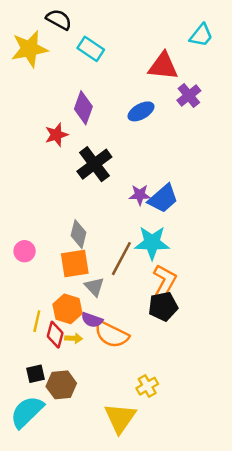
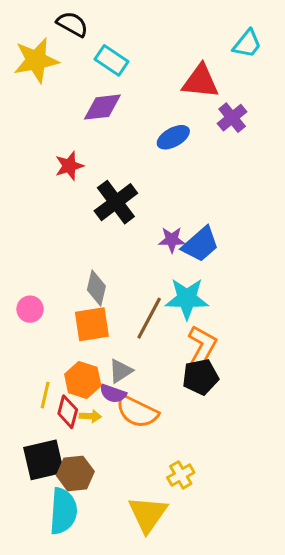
purple diamond: (83, 108) -> (102, 107), moved, turned 64
gray triangle: (94, 287) -> (120, 371), moved, turned 40
black square: (36, 374) -> (44, 460), size x1.8
cyan semicircle: (27, 412) -> (63, 511), moved, turned 138

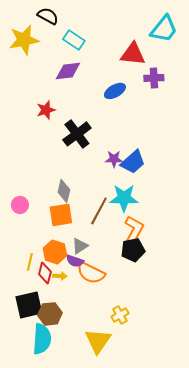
cyan trapezoid: (247, 44) -> (164, 29), size x1.4
purple cross: (232, 118) -> (154, 78), turned 36

